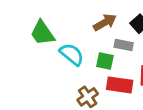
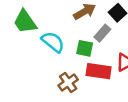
gray rectangle: (124, 45) -> (102, 33), turned -60

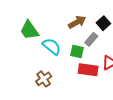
brown cross: (68, 82) -> (44, 79), moved

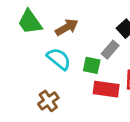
brown arrow: (77, 22) -> (67, 27), moved
green trapezoid: (29, 30) -> (30, 22), moved

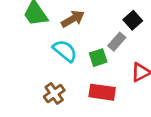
green square: (92, 65) -> (98, 58), turned -30
red rectangle: (106, 89) -> (102, 92), moved

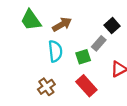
cyan semicircle: (65, 51) -> (55, 51), turned 45
red rectangle: (102, 92) -> (86, 86), turned 40

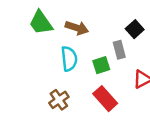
brown arrow: (62, 24) -> (77, 28), turned 48
gray rectangle: (99, 43) -> (119, 50), turned -56

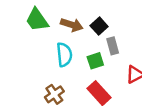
black square: (135, 29) -> (99, 26), moved

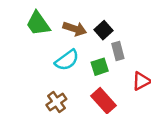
cyan semicircle: (64, 55) -> (67, 60), turned 60

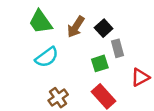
brown arrow: (75, 29) -> (76, 27), turned 105
cyan semicircle: (67, 60) -> (47, 57), moved

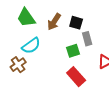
black square: (104, 28) -> (76, 23), turned -32
brown cross: (58, 98) -> (18, 65), moved

